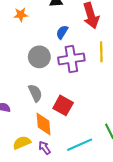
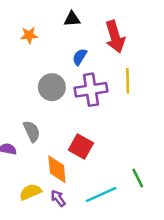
gray semicircle: (35, 93) -> (32, 131), moved

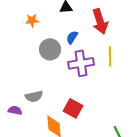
gray circle: (52, 87) -> (50, 49), moved
gray semicircle: (32, 131) -> (34, 96), turned 102

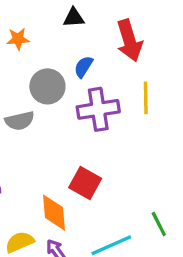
gray semicircle: (34, 96) -> (20, 121), moved

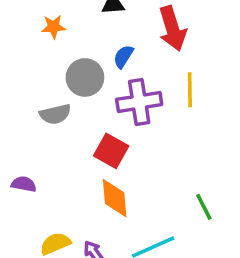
red square: (85, 183) -> (111, 151), moved
orange diamond: (54, 213) -> (115, 198), moved
green line: (159, 224) -> (204, 207), moved

